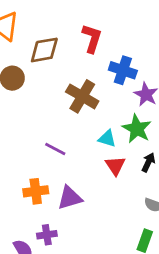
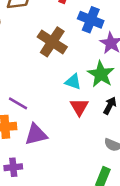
purple line: (55, 149) -> (18, 103), moved

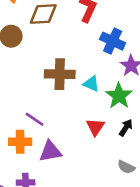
brown cross: (52, 42) -> (60, 74), moved, turned -36
cyan triangle: (73, 82) -> (91, 84), moved

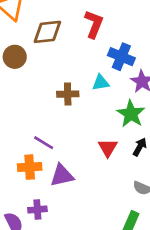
brown cross: (60, 74) -> (68, 94), size x0.7
cyan triangle: (91, 84) -> (101, 83), moved, turned -30

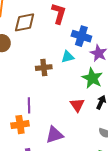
purple line: (44, 143) -> (29, 105), turned 63
purple triangle: (62, 176) -> (54, 135), moved

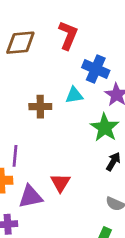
red triangle: (77, 105) -> (60, 183), moved
purple triangle: (54, 135) -> (30, 197), moved

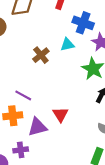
brown cross: (40, 107) -> (41, 55), turned -35
purple line: (15, 156) -> (23, 95), turned -63

